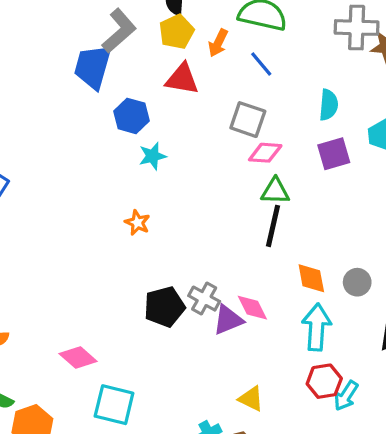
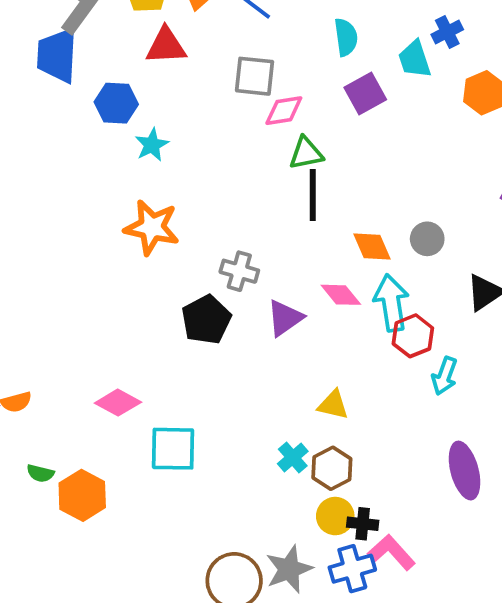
orange star: (137, 223) -> (152, 227), size x1.8
gray cross: (204, 299) -> (239, 271), moved
pink diamond: (252, 308) -> (341, 295), moved
red hexagon: (324, 381) -> (413, 336), moved

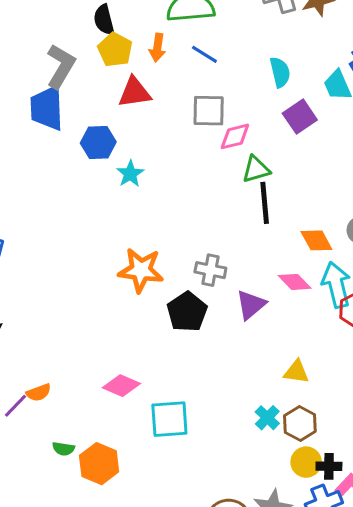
orange star: (152, 227) -> (141, 270), moved

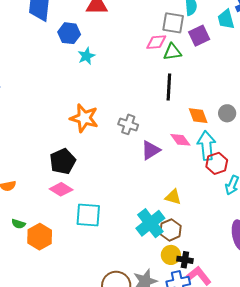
gray square: (209, 111) -> (173, 23), moved
green triangle: (256, 169) -> (172, 52), moved
black pentagon: (187, 312) -> (63, 161), moved
cyan cross: (267, 418) -> (150, 223), size x1.8

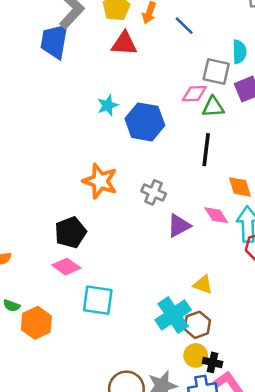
blue hexagon: (69, 33) -> (145, 122), moved, size x1.4

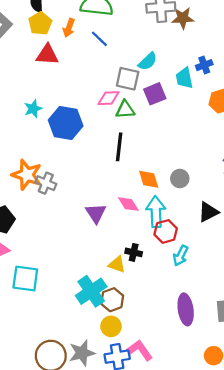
cyan semicircle: (239, 52) -> (148, 61), turned 48
gray cross: (154, 192) -> (46, 183), moved
purple triangle: (179, 226) -> (96, 213), turned -35
black cross: (213, 362) -> (134, 252), moved

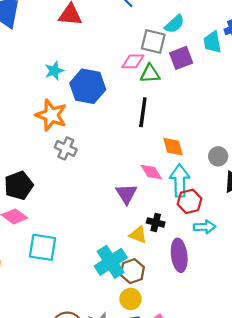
orange star: (27, 175) -> (51, 115), moved
gray circle: (180, 179) -> (218, 156), moved
purple triangle: (96, 213) -> (126, 194), moved
cyan arrow: (181, 256) -> (205, 227), turned -120
purple ellipse: (186, 309) -> (179, 255), moved

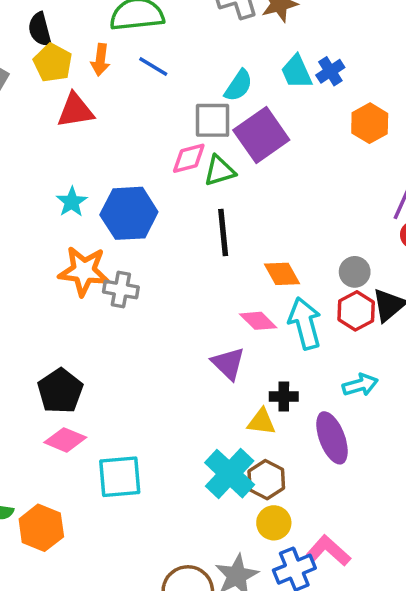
cyan trapezoid: (212, 42) -> (297, 72), moved
purple square: (181, 58) -> (261, 135), size x1.4
gray cross: (66, 148) -> (121, 290), moved
red hexagon: (189, 201) -> (356, 311), moved

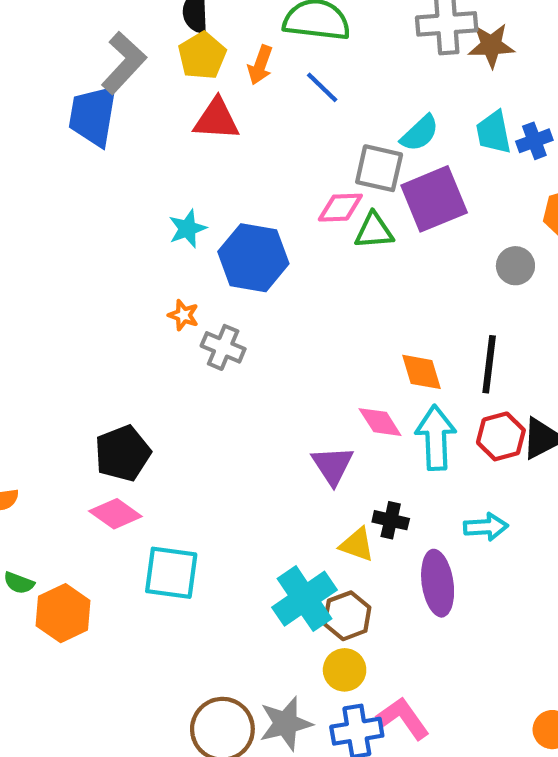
black line: (223, 232) -> (489, 364), moved
orange star: (84, 271) -> (183, 315), size x0.5
gray circle: (355, 272) -> (515, 266), moved

